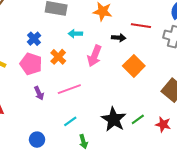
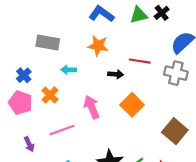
pink arrow: (94, 56) -> (92, 107), moved, turned 135
purple arrow: (39, 93) -> (29, 144), moved

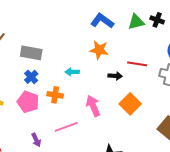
black cross: (162, 13) -> (157, 20), turned -32
gray rectangle: (48, 42) -> (31, 53), moved
orange cross: (50, 95) -> (55, 95), turned -35

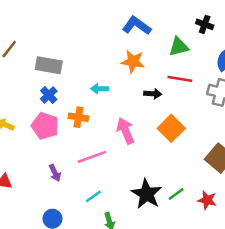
green triangle: (136, 22) -> (179, 47), moved

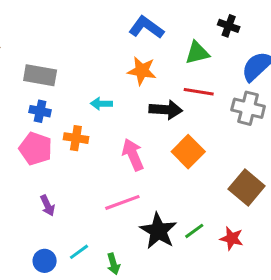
black arrow: (153, 94) -> (166, 110), size x1.5
blue cross: (49, 95) -> (40, 111), turned -35
pink line: (92, 157) -> (122, 202), moved
cyan line: (93, 196) -> (79, 252), moved

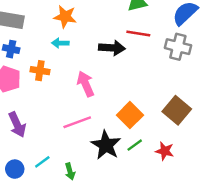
orange star: (142, 71) -> (65, 17), moved
orange square: (188, 152) -> (130, 115), moved
purple arrow: (48, 205) -> (17, 125), size x1.5

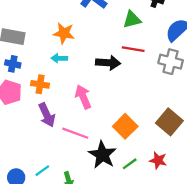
pink line: (77, 122) -> (75, 133), turned 40
purple arrow: (17, 125) -> (47, 115), moved
green line: (135, 145) -> (130, 164), moved

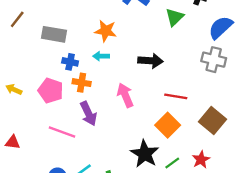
green triangle: (132, 20) -> (175, 17), turned -30
red line: (133, 49) -> (176, 96), moved
blue cross: (13, 64) -> (70, 62), moved
pink line: (75, 133) -> (62, 132), moved
red star: (158, 160) -> (201, 160), turned 30

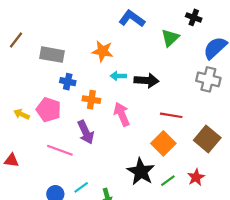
cyan arrow: (101, 56) -> (118, 76), moved
orange cross: (82, 83) -> (91, 100), moved
yellow arrow: (14, 89) -> (22, 114), moved

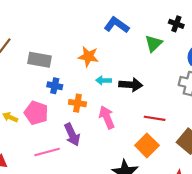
pink line: (60, 150) -> (47, 152), turned -35

